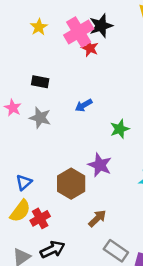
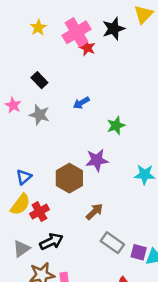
black star: (101, 26) -> (114, 29), moved
black rectangle: (40, 82) -> (39, 80), turned 35
purple star: (100, 165) -> (97, 160), turned -30

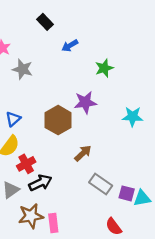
black rectangle: (39, 80) -> (45, 22), moved
gray star: (39, 115) -> (23, 69), moved
red cross: (39, 212) -> (26, 164), moved

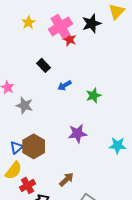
green star: (104, 68) -> (94, 95), moved
brown hexagon: (58, 120) -> (34, 146), moved
brown arrow: (83, 153) -> (67, 179), moved

